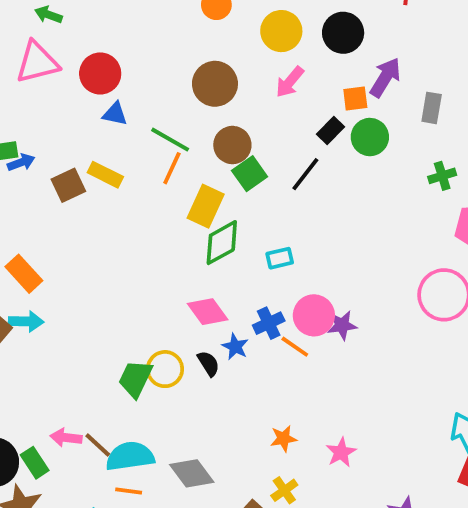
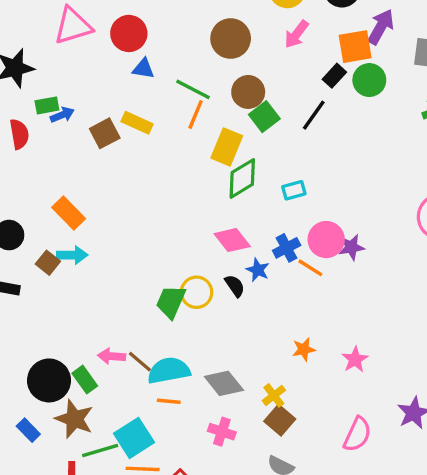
orange square: (355, 98) -> (355, 47), size x1.5
yellow cross: (284, 490) -> (274, 395), moved

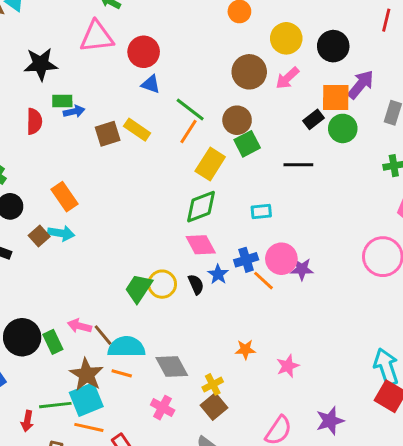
brown circle: (231, 39) -> (249, 72), moved
black line: (314, 115) -> (298, 165), moved, turned 44
green diamond: (242, 178) -> (201, 207), moved
brown star: (74, 419) -> (86, 375), moved

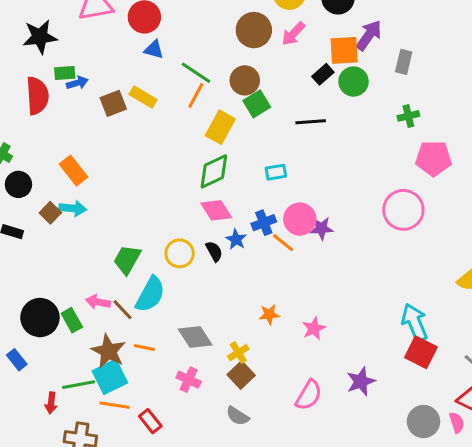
red semicircle: (34, 121) -> (37, 96), size x1.4
green trapezoid: (139, 288) -> (127, 259), moved
cyan semicircle: (126, 347) -> (150, 294), moved, turned 123

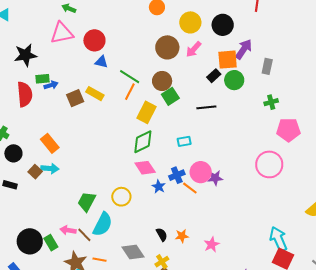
black semicircle: (214, 251) -> (162, 235), moved

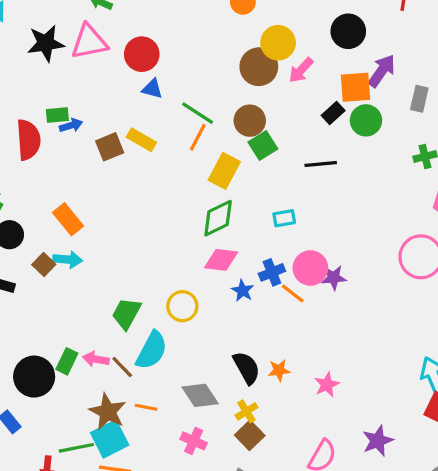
yellow circle: (190, 22) -> (278, 43), moved
black star: (25, 55) -> (46, 43), moved
pink diamond: (145, 168) -> (221, 260), turned -50
black semicircle: (162, 235) -> (247, 368), size x1.5
green rectangle: (51, 243) -> (67, 361), moved, turned 56

